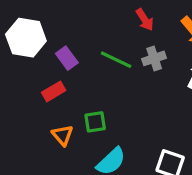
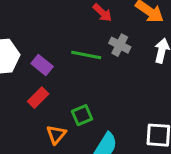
gray cross: (154, 58) -> (120, 45), turned -30
orange triangle: (63, 135) -> (56, 134), turned 35

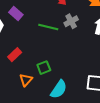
gray cross: (120, 45) -> (71, 21), turned 32
purple rectangle: (42, 65) -> (16, 13), moved

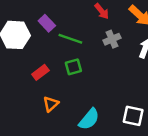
green line: (48, 27) -> (70, 39), moved
green square: (44, 68) -> (73, 67), moved

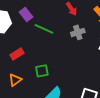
green square: (73, 67) -> (42, 71), moved
orange triangle: (51, 104) -> (15, 80), moved

